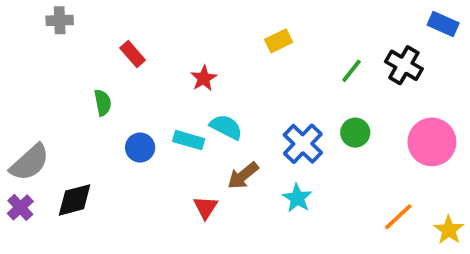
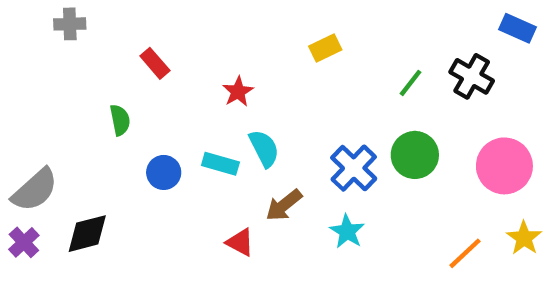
cyan semicircle: (226, 127) -> (264, 148), turned 36
green circle: (355, 133) -> (415, 155), size x1.4
red triangle: (206, 207) -> (240, 242), turned -35
yellow star: (449, 230) -> (524, 238), moved

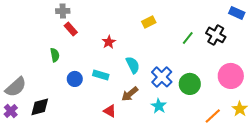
gray cross: (70, 24) -> (63, 11), moved
cyan semicircle: (264, 148) -> (133, 65), moved
green circle: (415, 155) -> (190, 84), moved

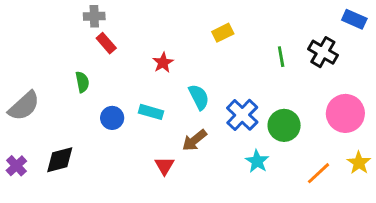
green line: (188, 38) -> (281, 57), turned -48
gray semicircle: (16, 87) -> (24, 106), moved
cyan star: (159, 106) -> (257, 161), moved
red triangle: (110, 111) -> (164, 166), turned 32

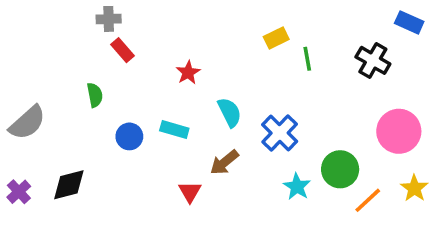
yellow rectangle: (223, 33) -> (276, 38), moved
green line: (281, 57) -> (307, 59), moved
green circle: (284, 125) -> (340, 169), moved

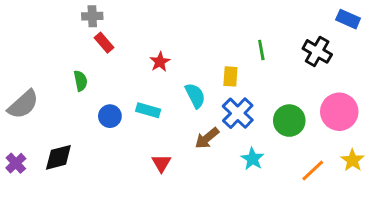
yellow rectangle: (276, 38) -> (230, 76), moved, turned -60
brown arrow: (224, 162) -> (207, 138), moved
green circle: (340, 169) -> (289, 121), moved

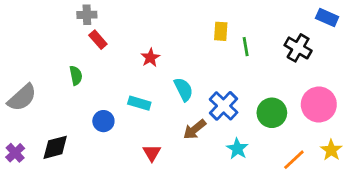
yellow rectangle: (230, 76) -> (221, 31), moved
blue circle: (110, 116) -> (103, 121), moved

